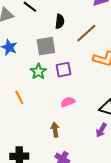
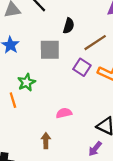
purple square: (63, 70) -> (82, 67), moved, turned 35
green star: (38, 72) -> (26, 82), moved

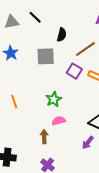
green star: (26, 82) -> (54, 99), moved
pink semicircle: (64, 113) -> (59, 121), moved

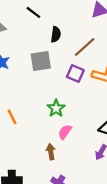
black line: (35, 17) -> (33, 12), moved
pink semicircle: (59, 121) -> (65, 132), turned -32

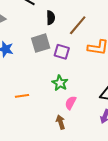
purple square: (75, 73) -> (62, 52), moved
orange line: (12, 117) -> (22, 96), turned -64

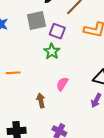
green star: (60, 83) -> (52, 51), moved
brown arrow: (61, 122) -> (41, 100), moved

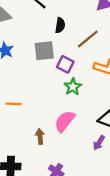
green star: (52, 51) -> (73, 87), moved
pink semicircle: (62, 84) -> (65, 121), size x1.5

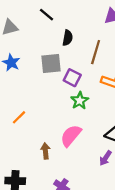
brown line: (88, 39) -> (96, 52), turned -35
orange line: (14, 104) -> (19, 117), turned -48

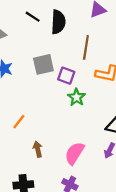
black semicircle: (68, 38) -> (58, 22), moved, size x1.5
pink semicircle: (71, 136) -> (75, 153), moved
brown arrow: (45, 151) -> (38, 149), moved

